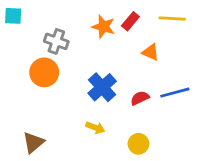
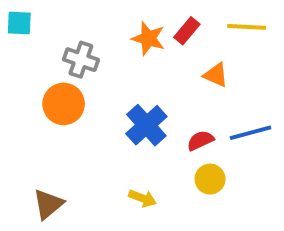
yellow arrow: (95, 128) -> (143, 198), moved
yellow circle: (138, 144) -> (210, 179), moved

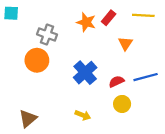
orange triangle: (216, 75) -> (125, 43), turned 40

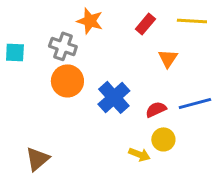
cyan square: (11, 13) -> (15, 52), moved
orange star: (86, 22) -> (90, 21), moved
orange circle: (37, 60) -> (67, 81), moved
yellow arrow: (83, 115) -> (139, 154), moved

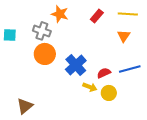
orange triangle: (168, 58) -> (124, 36), moved
yellow arrow: (139, 154) -> (90, 87), moved

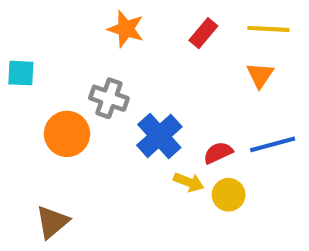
gray cross: (42, 31) -> (109, 98), moved
orange circle: (45, 54) -> (67, 134), moved

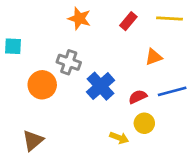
orange triangle: (260, 75) -> (154, 57), moved, turned 36
yellow arrow: (189, 182) -> (119, 138), moved

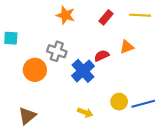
blue line: (172, 91) -> (143, 104), moved
red semicircle: (138, 97) -> (102, 56), moved
yellow arrow: (119, 138) -> (85, 113), moved

